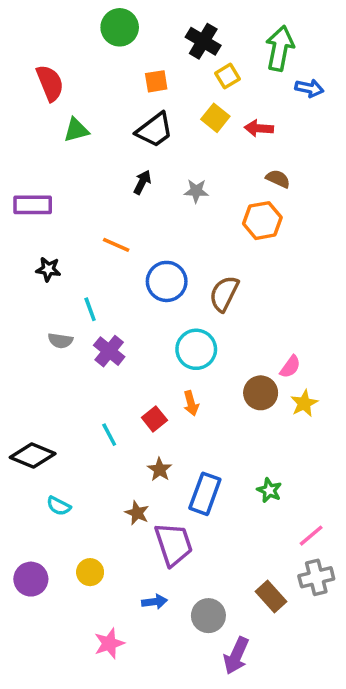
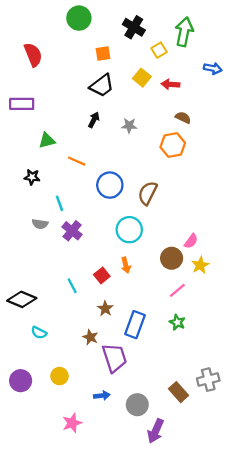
yellow square: (228, 76) -> (159, 50), moved
blue arrow: (309, 88) -> (213, 68), moved
green triangle: (76, 130) -> (47, 140), moved
purple rectangle: (33, 205) -> (22, 104), moved
pink line: (311, 536) -> (177, 290), moved

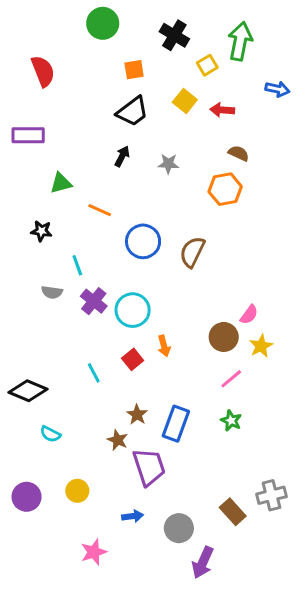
cyan circle: (129, 230) -> (133, 310), moved
brown star: (105, 309) -> (137, 415), moved

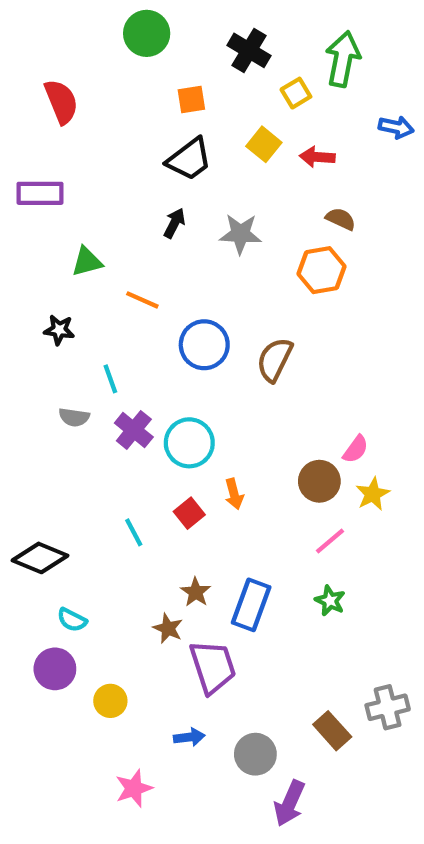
gray star: (168, 164) -> (240, 234), size x1.4
purple circle: (27, 497) -> (55, 669), moved

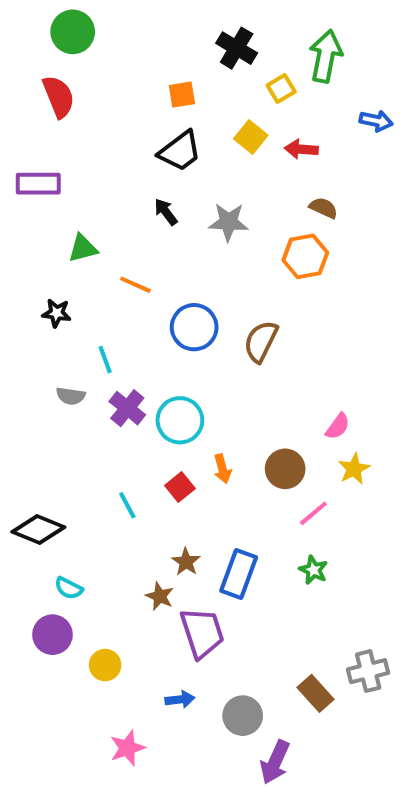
green circle: (147, 33) -> (73, 32), moved
black arrow: (174, 223) -> (166, 212), turned -64
brown circle: (319, 481) -> (285, 469), moved

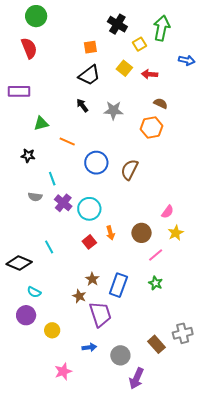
cyan line: (127, 505) -> (49, 247), moved

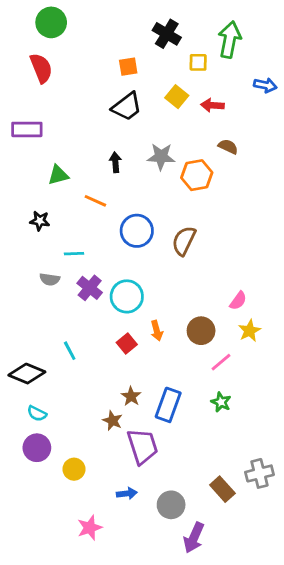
yellow square: (139, 44) -> (198, 62), turned 32
black arrow: (82, 105) -> (115, 162), moved, turned 32
orange hexagon: (152, 127) -> (197, 175), moved
cyan line: (52, 179) -> (74, 254), turned -72
cyan semicircle: (34, 292) -> (37, 413), moved

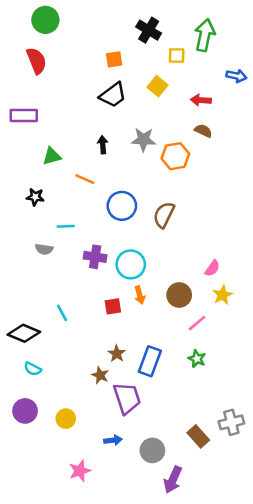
red arrow: (212, 105) -> (201, 100), moved
purple cross: (90, 288) -> (95, 257), moved, turned -30
cyan circle: (127, 296) -> (131, 264), moved
red square: (127, 344) -> (113, 306), turned 30
purple circle: (37, 448) -> (25, 411), moved

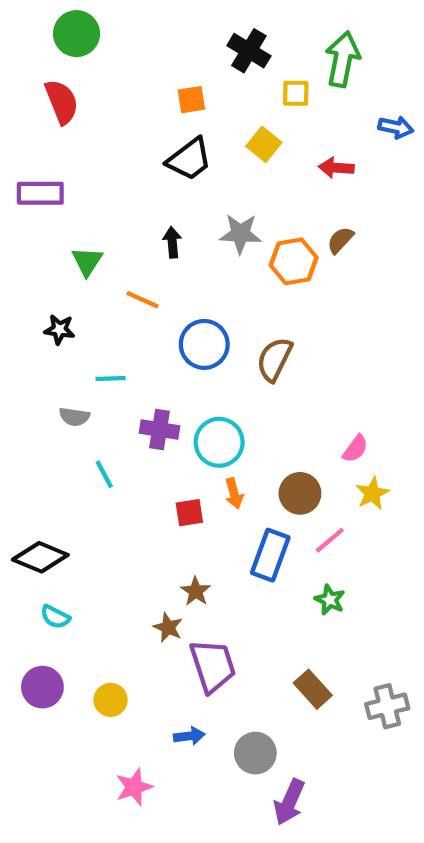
brown semicircle: (203, 131) -> (340, 240), moved, turned -72
green triangle: (52, 156) -> (87, 261), turned -42
cyan line: (62, 313) -> (104, 474), moved
blue rectangle: (150, 361) -> (270, 555), moved
brown rectangle: (198, 436) -> (313, 689), moved

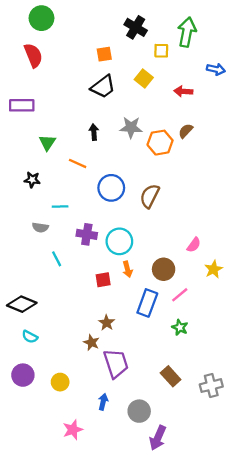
yellow star: (372, 493) -> (214, 269), moved
blue arrow: (189, 736) -> (103, 402), turned -70

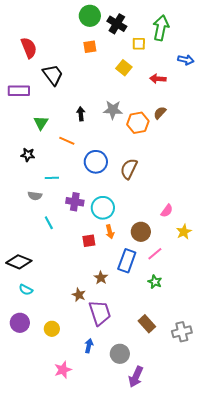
green circle: (41, 18) -> (90, 16), moved
black trapezoid: (103, 87) -> (53, 75), moved, turned -90
brown star: (107, 323) -> (101, 278), moved

